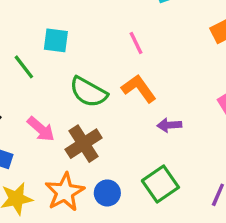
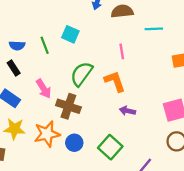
green semicircle: (88, 92) -> (81, 74), turned 80
brown cross: (84, 144) -> (68, 106), turned 35
green square: (160, 184) -> (110, 147), turned -30

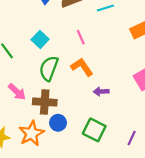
cyan square: (70, 34) -> (40, 39), moved, turned 35
blue circle: (74, 143) -> (58, 123), moved

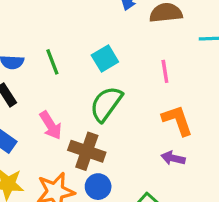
orange L-shape: (82, 67) -> (177, 120), moved

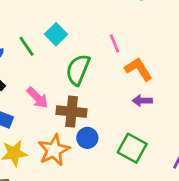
cyan square: (105, 58) -> (56, 34), moved
pink line: (165, 71) -> (114, 44), moved

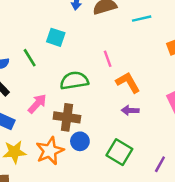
cyan square: (56, 34) -> (56, 37), moved, turned -30
green semicircle: (78, 70) -> (74, 81), turned 56
pink arrow: (37, 98) -> (37, 104), turned -95

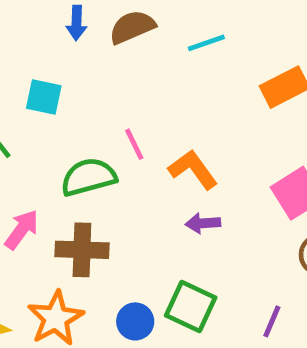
pink line: (108, 59) -> (134, 144), moved
blue circle: (80, 141) -> (135, 321), moved

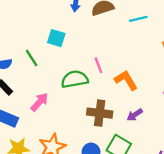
purple arrow: (203, 223) -> (135, 115), moved, turned -35
brown cross: (82, 250) -> (100, 113), moved

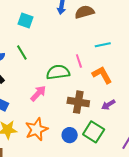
cyan line: (138, 19) -> (103, 45), moved
cyan square: (56, 38) -> (26, 20), moved
pink arrow: (40, 102) -> (38, 93), moved

